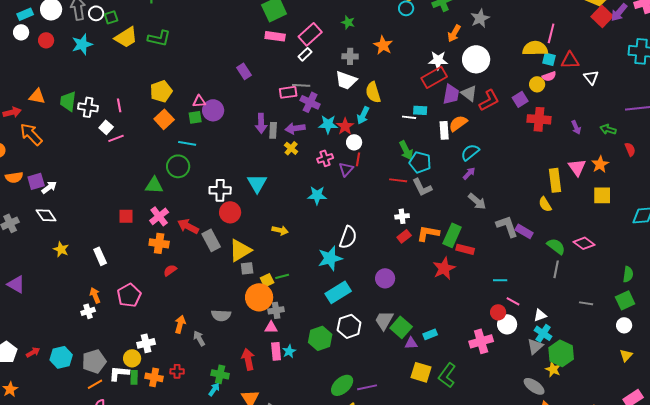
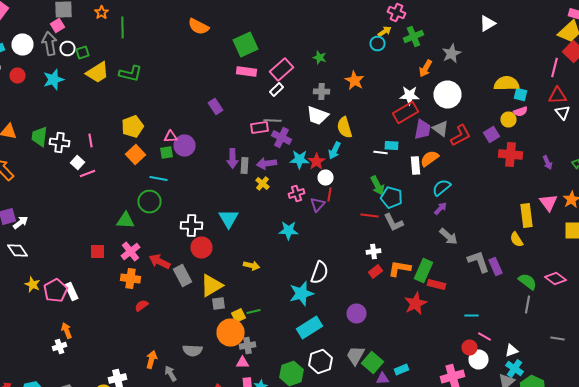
pink line: (551, 33) -> (554, 68), moved
red triangle: (570, 60) -> (558, 96), moved
purple rectangle: (524, 231) -> (496, 266), turned 36
pink pentagon: (129, 295) -> (56, 290), moved

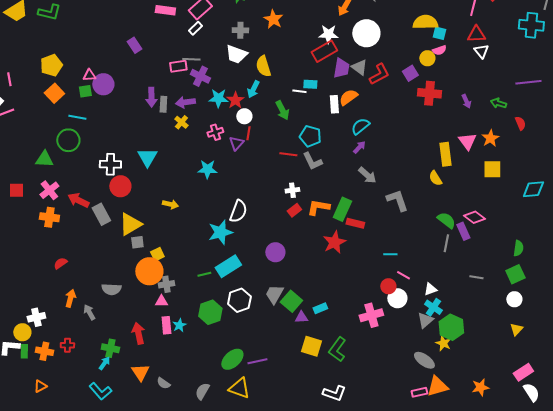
green arrow: (378, 186) -> (282, 110), moved
purple rectangle: (496, 266) -> (463, 231), moved
red semicircle: (142, 306) -> (60, 263), moved
green line: (254, 312) -> (204, 274), moved

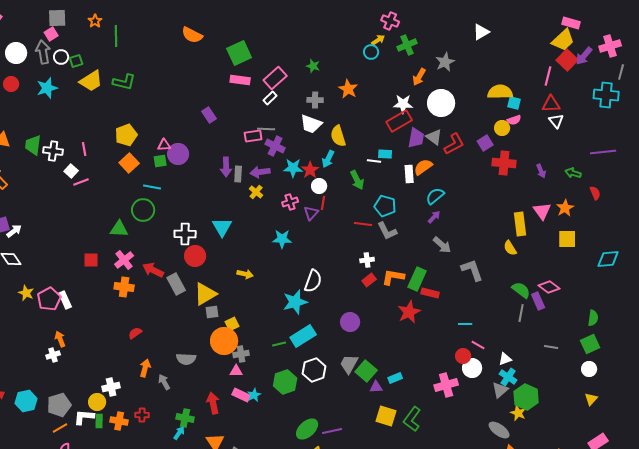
pink rectangle: (166, 325) -> (241, 395), turned -60

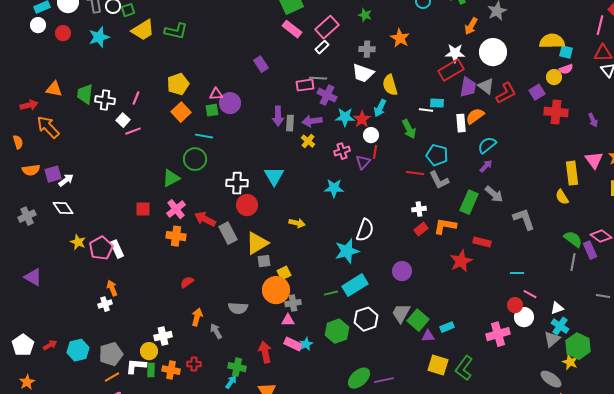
pink rectangle: (240, 80) -> (292, 29), turned 30
pink line: (84, 149) -> (136, 98), turned 32
green triangle: (119, 229) -> (171, 178), turned -30
green rectangle: (417, 279) -> (469, 202), moved

